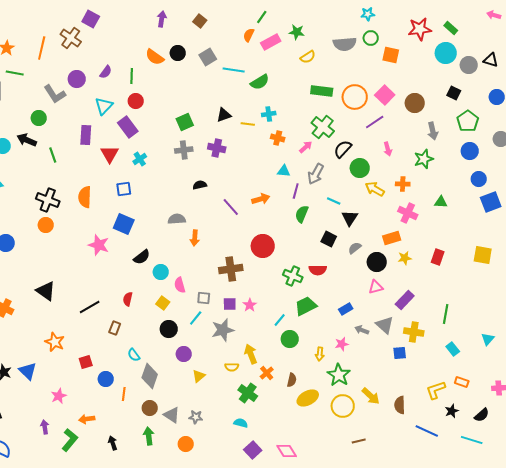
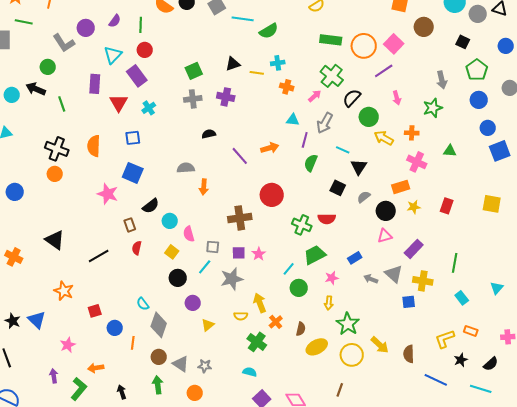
brown circle: (415, 103) -> (424, 27), moved
brown rectangle: (115, 328) -> (130, 225), moved, turned -40
pink star: (342, 344) -> (332, 278), moved
brown line: (359, 441) -> (340, 390), moved, turned -56

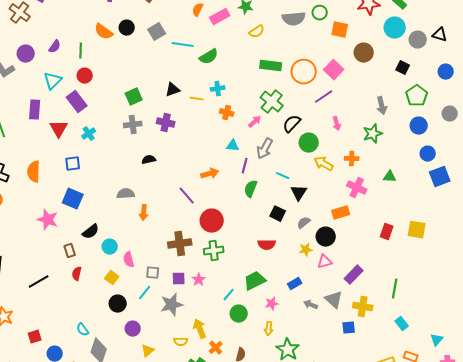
purple line: (240, 156) -> (187, 196), moved
yellow square: (492, 204) -> (417, 230), moved
yellow star: (414, 207) -> (306, 250), moved
green cross: (302, 225) -> (214, 251), moved, turned -30
cyan triangle: (497, 288) -> (437, 340), moved

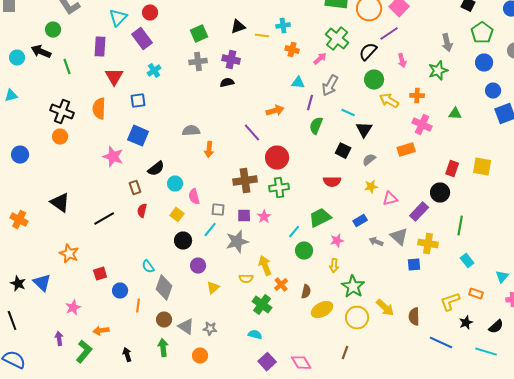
black semicircle: (292, 124) -> (368, 52), moved
red triangle: (59, 129) -> (114, 77), moved
black semicircle: (149, 160) -> (227, 83), moved
black circle: (326, 237) -> (440, 193), moved

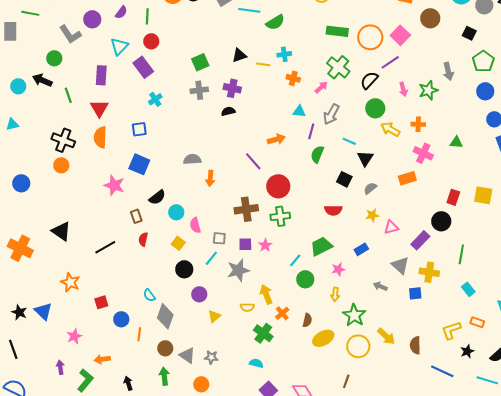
green star: (438, 71) -> (428, 90), moved
red triangle: (114, 77) -> (99, 108), moved
orange cross: (19, 220) -> (20, 248), size x1.4
gray arrow: (376, 242) -> (380, 286), moved

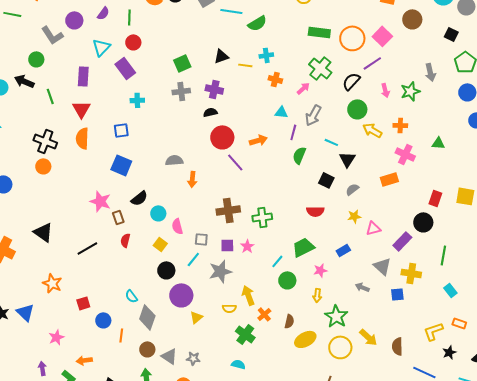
cyan cross: (155, 99) -> (137, 100), turned 32
pink star: (114, 185) -> (100, 201), moved
red circle: (278, 186) -> (222, 137), moved
purple circle: (199, 294) -> (181, 295), size x1.5

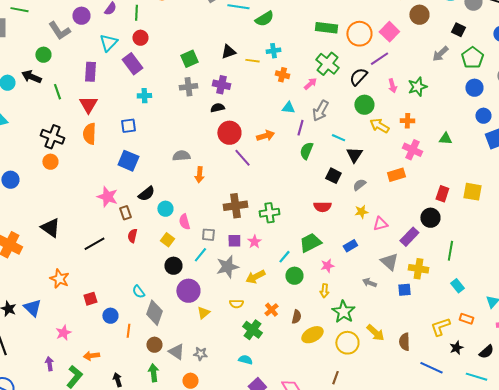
gray arrow: (430, 72) -> (440, 54), moved, turned 60
yellow arrow: (248, 295) -> (255, 277), moved, turned -96

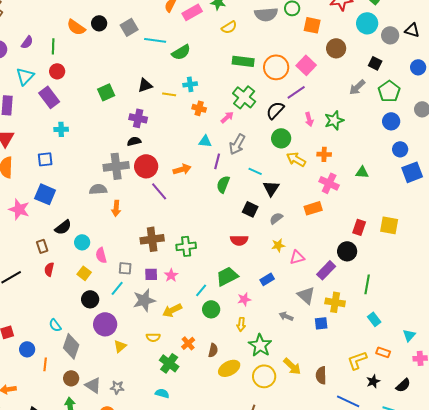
gray cross: (188, 87) -> (116, 166), moved, size x1.4
pink star: (107, 197) -> (19, 209), moved

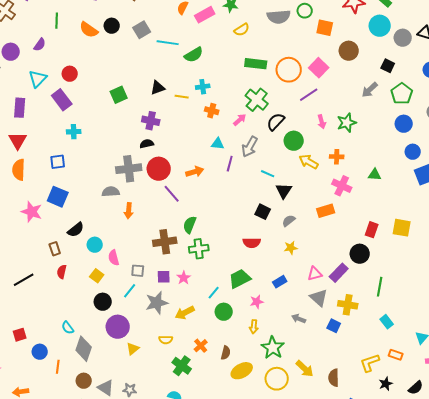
green line: (53, 46) -> (57, 21), moved
black semicircle: (275, 110) -> (276, 122), moved
green semicircle: (223, 184) -> (190, 225), moved
pink triangle: (297, 257) -> (315, 274), moved
blue square: (321, 323) -> (334, 326), turned 32

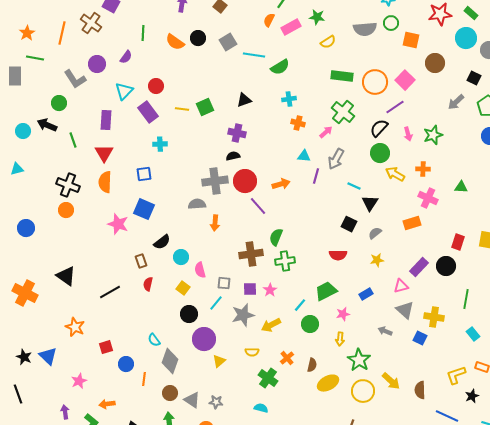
yellow line: (182, 97) -> (182, 109), moved
black semicircle: (276, 122) -> (379, 128), moved
purple rectangle: (339, 273) -> (419, 267), moved

